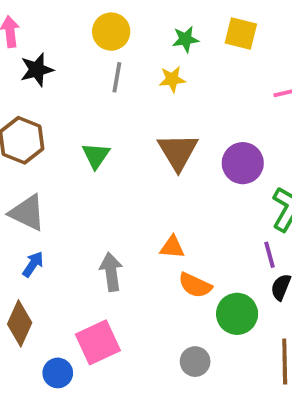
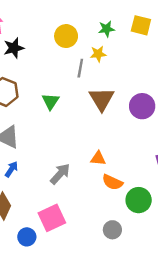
yellow circle: (111, 32) -> (66, 36), moved
gray line: (117, 77) -> (80, 68), moved
gray arrow: (111, 272) -> (60, 174), turned 50

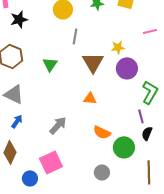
yellow star: (98, 54) -> (118, 47), moved
orange triangle: (98, 158) -> (90, 98), moved

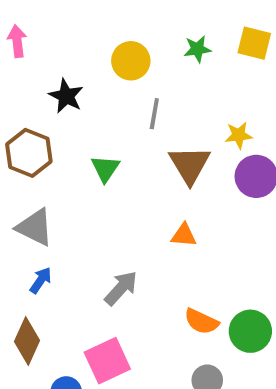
black star: (19, 19) -> (66, 96), moved, turned -30
orange semicircle: (102, 132) -> (201, 321), moved

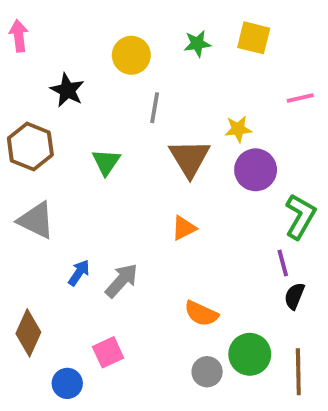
orange triangle: (184, 235) -> (184, 228), turned -32
blue arrow: (41, 280) -> (79, 273), moved
green circle: (250, 331) -> (250, 354), moved
pink square: (107, 361) -> (108, 352), size x0.7

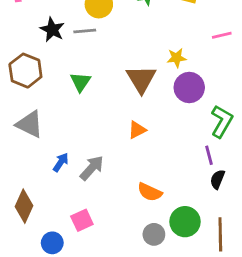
gray line: (155, 108) -> (85, 31), moved, turned 75

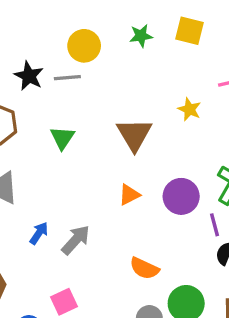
yellow star: (177, 58) -> (189, 109), moved, turned 30
purple circle: (189, 88) -> (181, 196), moved

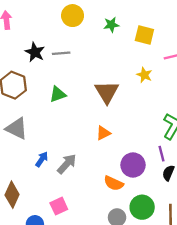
yellow square: (189, 31) -> (144, 35), moved
yellow circle: (84, 46) -> (73, 16), moved
green triangle: (62, 138) -> (58, 94), turned 36
purple circle: (181, 196) -> (133, 165), moved

